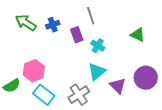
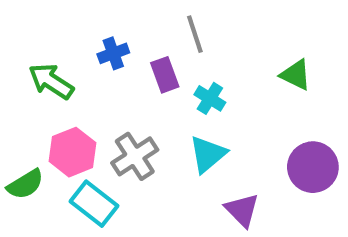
green arrow: (26, 23) -> (51, 81), moved
purple triangle: (118, 86) -> (242, 210), moved
gray cross: (79, 95) -> (135, 156), moved

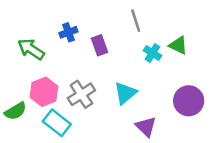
gray line: (195, 34) -> (136, 21), moved
cyan cross: (210, 98) -> (152, 53), moved

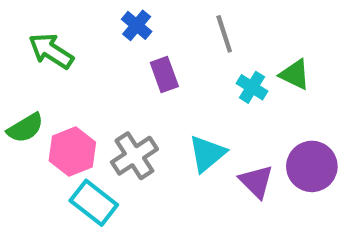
blue cross: (68, 32) -> (137, 25), moved, turned -30
green arrow: (31, 49) -> (51, 51), moved
green semicircle: (16, 111) -> (25, 128), moved
purple triangle: (146, 127) -> (256, 181), moved

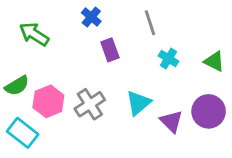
green triangle: (295, 74) -> (214, 61), moved
cyan rectangle: (94, 203) -> (23, 133), moved

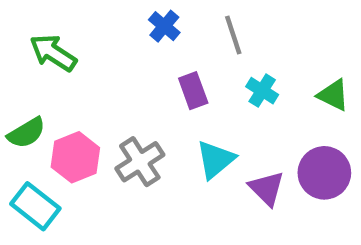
blue cross: (91, 17) -> (164, 26), moved
purple rectangle: (110, 50) -> (193, 91), moved

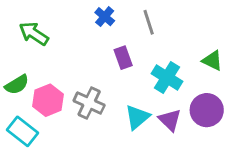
cyan cross: (262, 91) -> (167, 78), moved, size x1.5
cyan triangle: (215, 160) -> (137, 117), moved
gray cross: (140, 162) -> (89, 103), turned -32

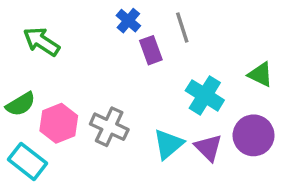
purple rectangle: (123, 58) -> (151, 50), moved

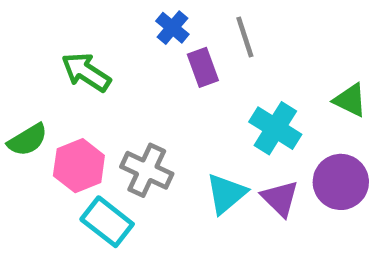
green arrow: (41, 41) -> (86, 72), moved
cyan rectangle: (27, 161) -> (107, 222), moved

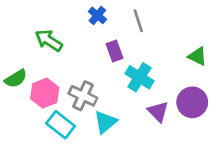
purple rectangle: (203, 67) -> (115, 51), moved
cyan cross: (275, 128) -> (140, 77), moved
cyan triangle: (226, 194) -> (105, 122), moved

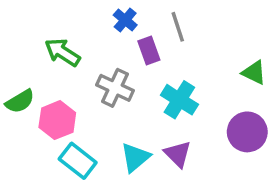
purple rectangle: (115, 51) -> (149, 51), moved
gray cross: (83, 96) -> (115, 88), moved
purple triangle: (158, 112) -> (178, 154), moved

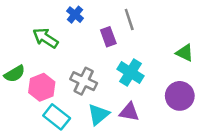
blue cross: (125, 20) -> (75, 15), moved
gray cross: (115, 88) -> (84, 81), moved
purple triangle: (178, 154) -> (129, 112), turned -35

